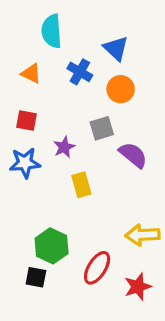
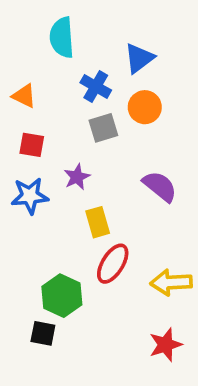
blue triangle: (116, 48) -> (139, 58), turned 40
orange triangle: (31, 73) -> (24, 96), moved
gray square: (102, 128) -> (103, 128), moved
red ellipse: (97, 268) -> (113, 264), moved

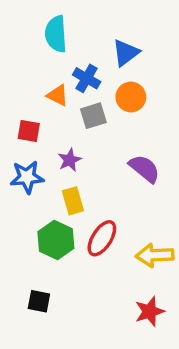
orange triangle: (24, 96) -> (58, 95), moved
yellow rectangle: (98, 222) -> (73, 201), moved
green hexagon: (62, 296) -> (56, 240), moved

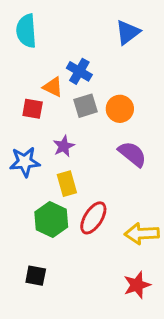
cyan semicircle: (56, 34) -> (26, 31), moved
blue triangle: (126, 53) -> (128, 32), moved
orange circle: (131, 97) -> (120, 109), moved
red square: (29, 131) -> (33, 109), moved

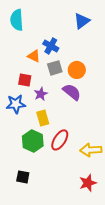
red square: (33, 109) -> (25, 80), moved
purple semicircle: (132, 154) -> (72, 92), moved

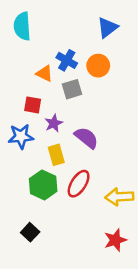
orange circle: (77, 70) -> (98, 66), moved
purple semicircle: (72, 92) -> (86, 138), moved
black square: (23, 177) -> (30, 232), turned 32

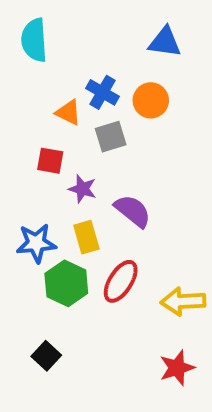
blue triangle: (107, 28) -> (165, 42), turned 45
purple star: (54, 123) -> (82, 189), turned -30
blue star: (21, 136) -> (36, 243), moved

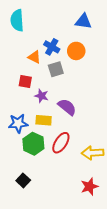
yellow rectangle: (86, 237) -> (44, 120), turned -70

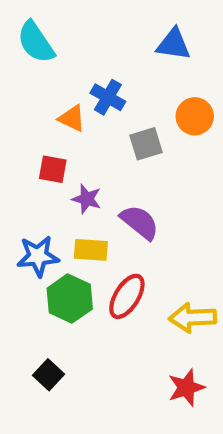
cyan semicircle: (17, 20) -> (36, 42), turned -30
orange circle: (76, 51) -> (195, 116), moved
gray square: (56, 69) -> (146, 144), moved

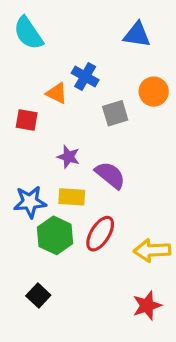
red square: (53, 169) -> (27, 120), moved

